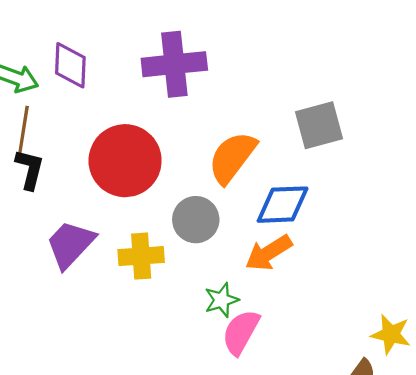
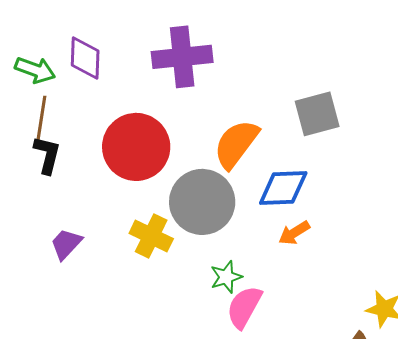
gray circle: (196, 220) -> (202, 202), size x1.5
purple trapezoid: (70, 244) -> (66, 244), moved, size x0.7
orange arrow: (269, 253) -> (294, 233), moved, size x0.7
yellow cross: (141, 256) -> (151, 236), turned 30

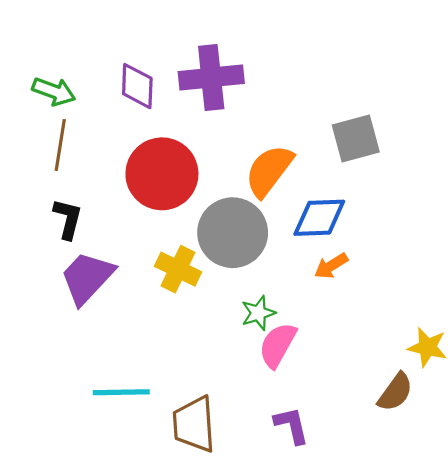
purple diamond: (85, 58) -> (137, 86), moved
black L-shape: (47, 155) -> (68, 219), moved
purple trapezoid: (66, 244) -> (87, 278), size x1.6

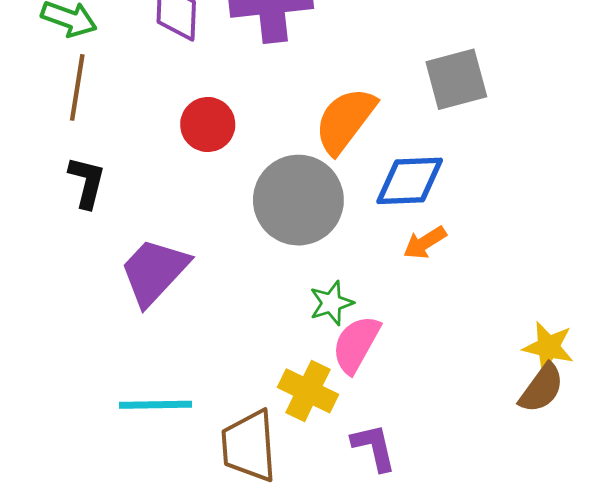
red circle: (162, 174) -> (208, 125), size x0.6
yellow cross: (178, 269) -> (308, 391), moved
purple trapezoid: (87, 278) -> (154, 271), moved
brown semicircle: (395, 392) -> (541, 388), moved

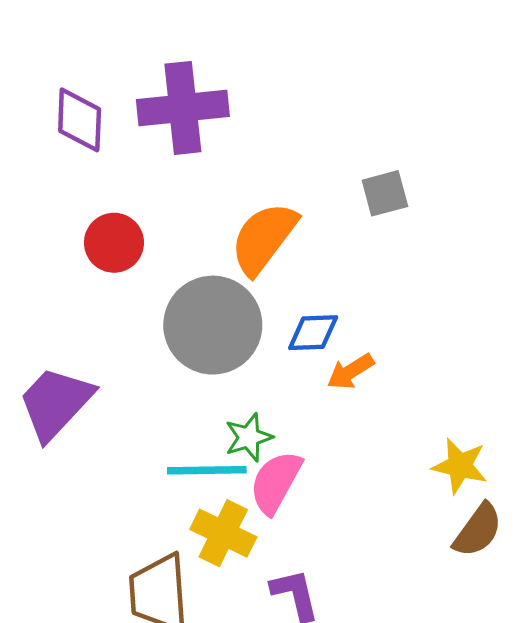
gray square: (456, 79) -> (385, 193), size x0.7
blue diamond: (410, 181) -> (313, 333), moved, size x0.7
yellow star: (548, 347) -> (460, 466), moved
cyan line: (156, 405) -> (207, 470), moved

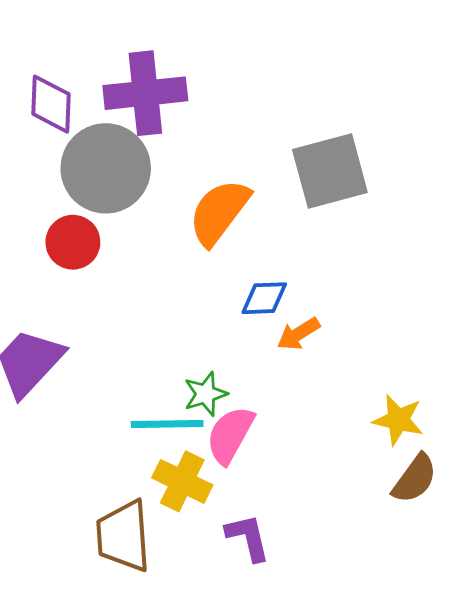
gray square: (385, 193) -> (330, 171), size x1.8
red circle: (114, 243) -> (73, 242), moved
gray circle: (213, 325) -> (106, 168), moved

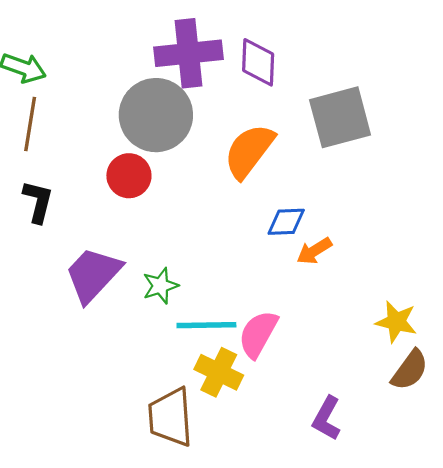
purple diamond: (51, 104) -> (258, 62), moved
green star: (205, 394) -> (160, 286), moved
purple L-shape: (248, 537) -> (327, 418), moved, turned -138

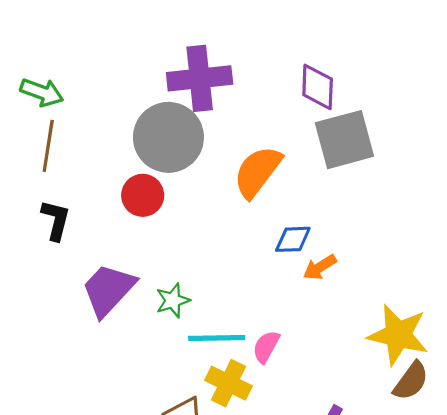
purple diamond: (258, 62) -> (318, 87), moved
yellow star: (396, 322) -> (398, 335), size x1.5
pink semicircle: (258, 334) -> (266, 347), size x0.7

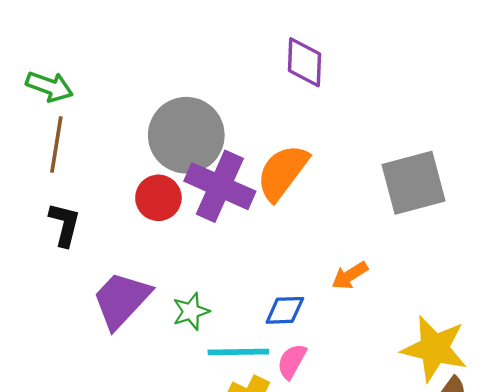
purple cross: (200, 78) -> (220, 186), moved, turned 30
purple diamond: (318, 87) -> (305, 62), moved
gray square: (344, 140) -> (414, 183), moved
blue diamond: (293, 239) -> (285, 310), moved

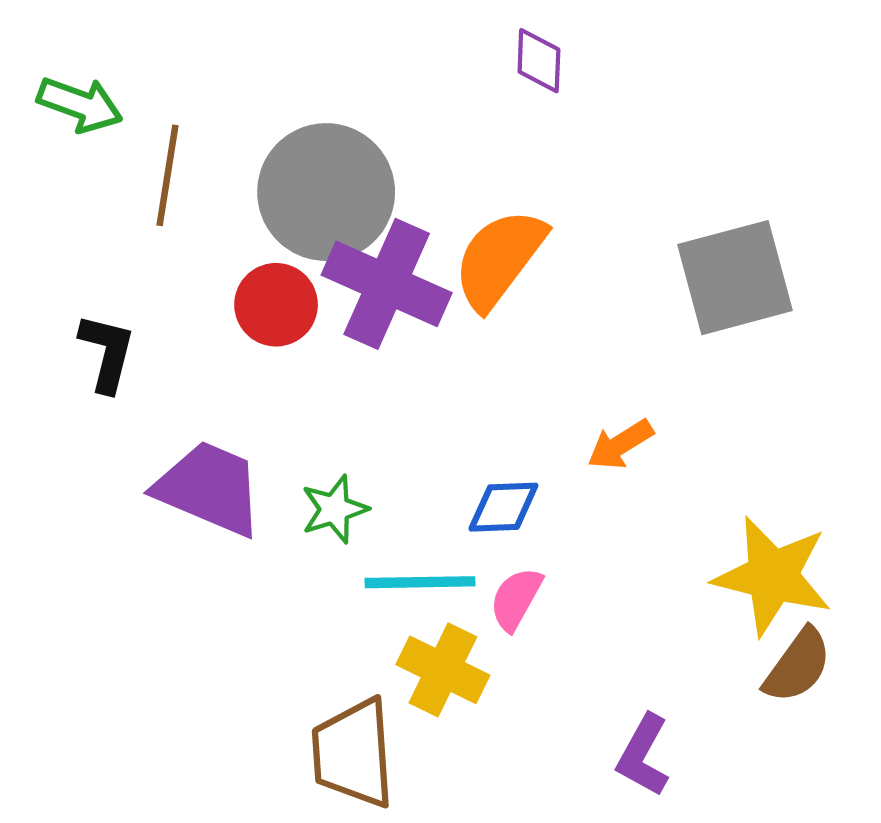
purple diamond: (305, 62) -> (539, 61), size x0.7
brown line: (56, 144) -> (168, 175), moved
purple trapezoid: (121, 300) -> (209, 488), turned 70

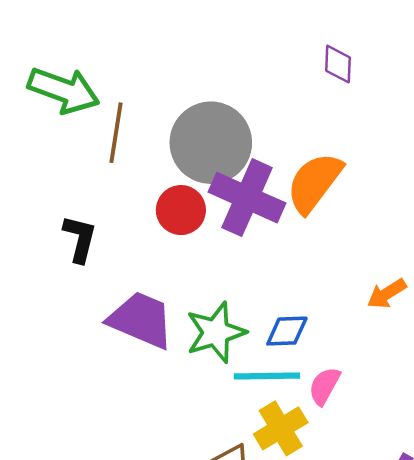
green arrow: (80, 104) -> (64, 90), size x1.4
blue diamond: (503, 507) -> (287, 331), moved
green star: (334, 509) -> (216, 332), size x1.5
yellow cross: (443, 670) -> (281, 428), turned 33

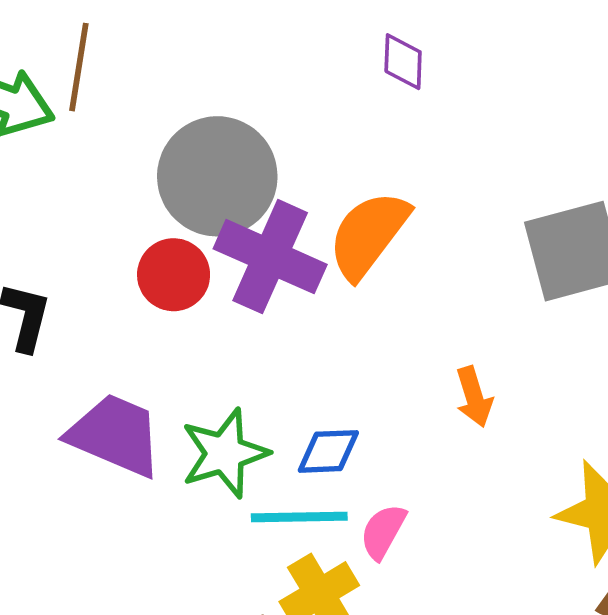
brown line: (116, 133) -> (79, 67), moved
orange arrow: (387, 294) -> (474, 397), turned -75

